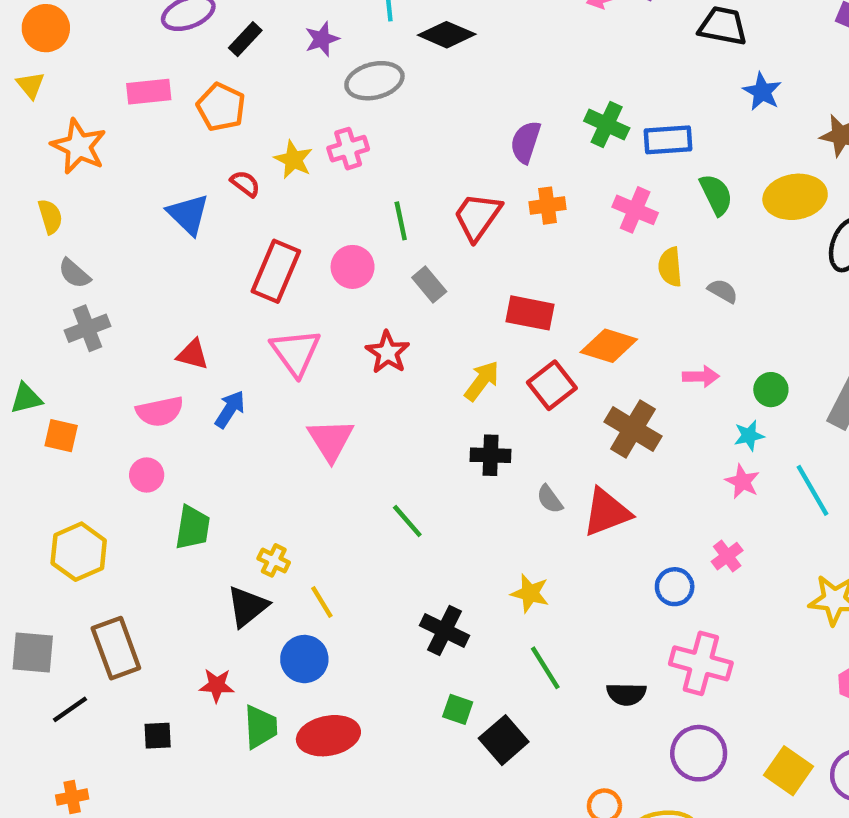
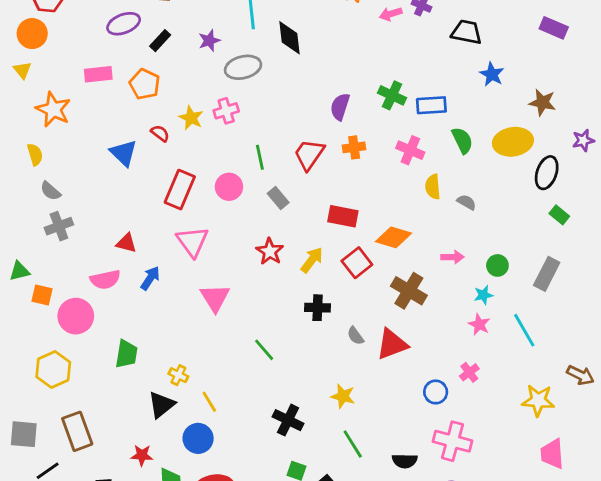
black diamond: (447, 35) -> (289, 38), turned 60
red star: (388, 352) -> (270, 251), moved
pink circle: (147, 475) -> (76, 316), moved, size x1.6

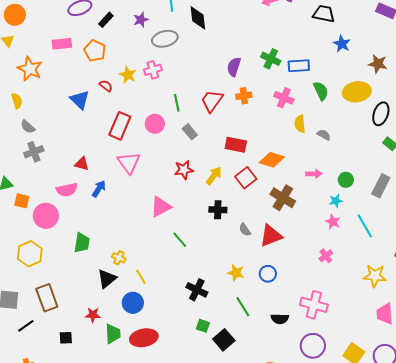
red star: (270, 251) -> (184, 170), turned 30
pink triangle: (215, 298) -> (161, 207), moved, turned 35
blue circle: (436, 392) -> (268, 274), moved

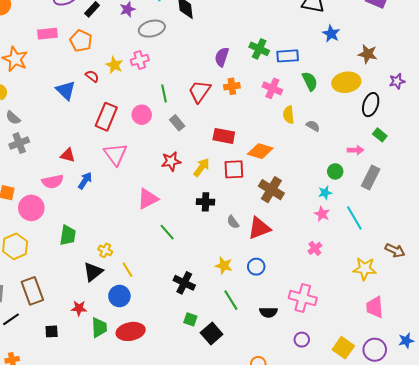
pink arrow: (314, 174) -> (355, 150), moved
red square: (246, 178) -> (234, 169), turned 35
purple circle: (313, 346) -> (302, 340), size x0.6

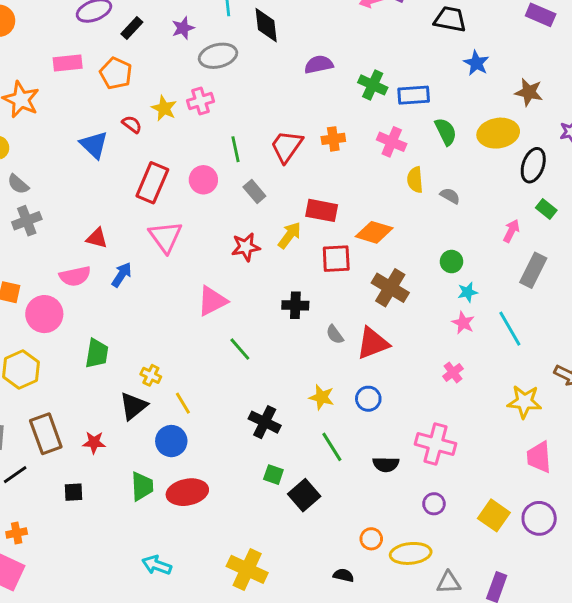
purple semicircle: (222, 57) -> (319, 65), moved, turned 60
pink arrow: (355, 150) -> (511, 231), turned -63
yellow arrow: (201, 167) -> (290, 235), moved
green circle: (335, 171) -> (451, 262), moved
red star: (79, 308) -> (94, 442), moved

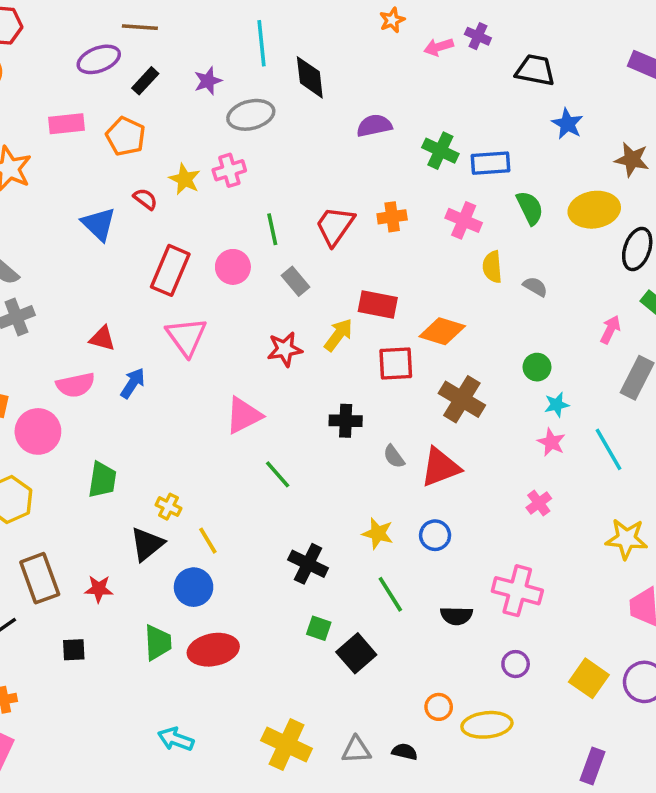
gray triangle: (449, 583) -> (356, 750), moved

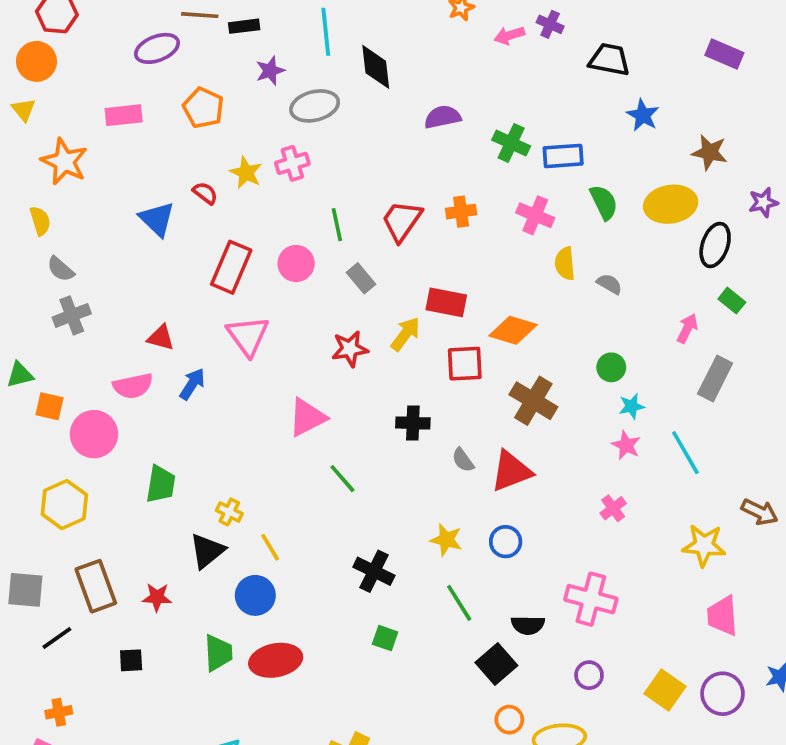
black rectangle: (145, 81) -> (244, 26), moved, turned 40
orange pentagon: (126, 136) -> (203, 108), moved
black square: (356, 653) -> (496, 664), moved

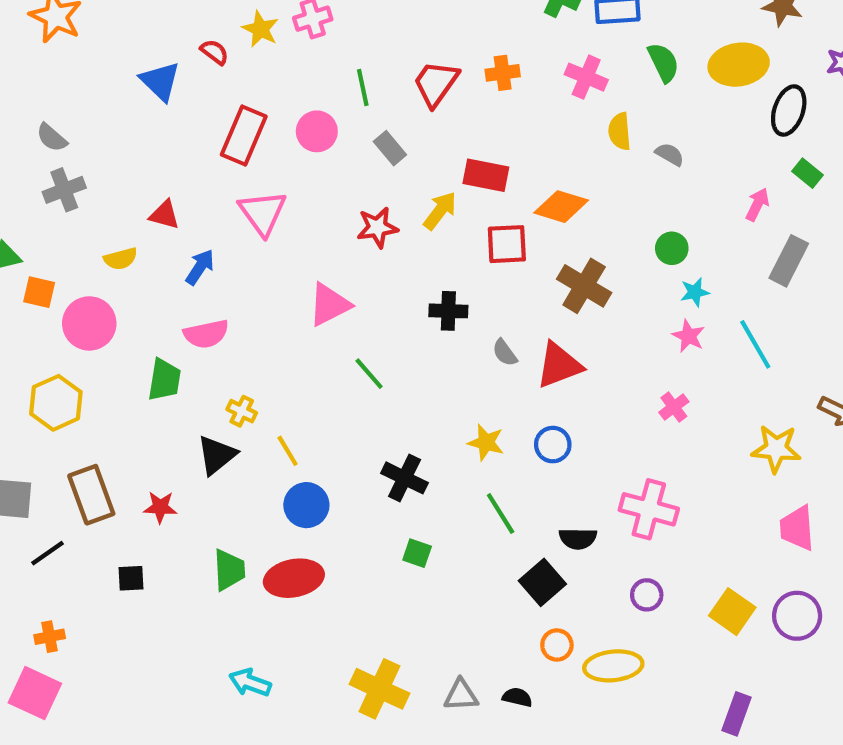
yellow semicircle: (40, 221) -> (121, 259), moved, turned 92
pink semicircle: (133, 386) -> (206, 334), moved
blue circle: (255, 595) -> (306, 505), moved

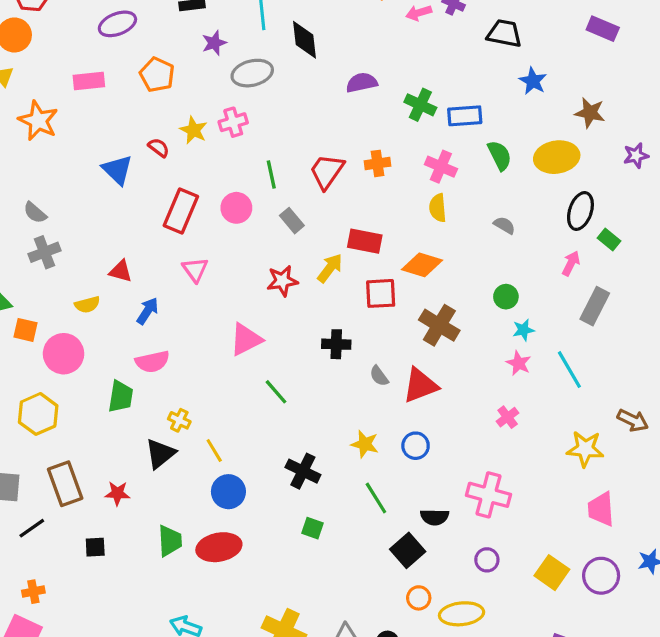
black ellipse: (789, 110) -> (580, 211), moved
yellow semicircle: (620, 131) -> (438, 208), moved
pink triangle: (263, 213) -> (195, 270), size x0.7

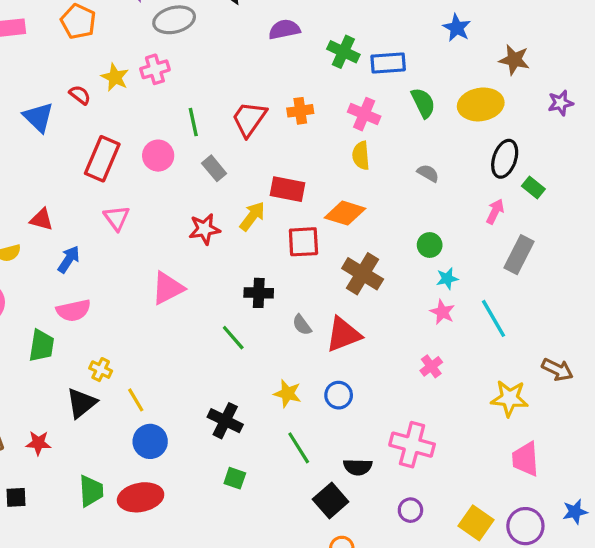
green line: (276, 392) -> (233, 338), moved

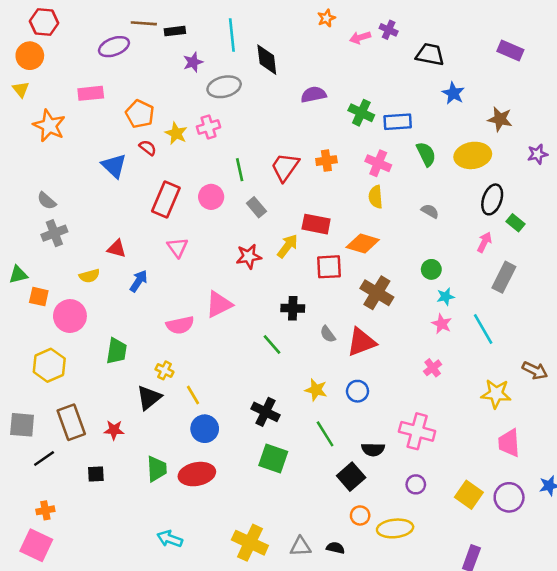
orange pentagon: (78, 21) -> (140, 114), moved
pink semicircle: (73, 310) -> (180, 325), moved
green square: (235, 478) -> (273, 458), size x1.6

